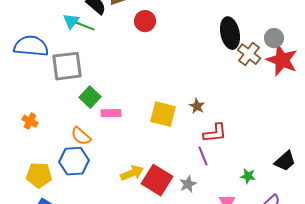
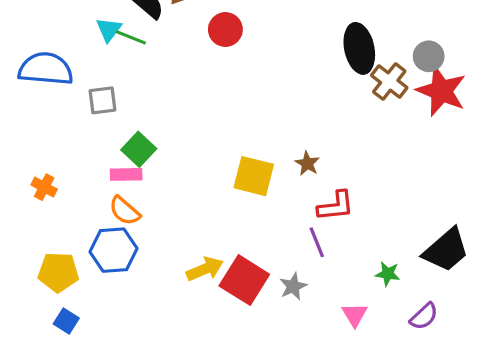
gray square: (67, 66) -> (102, 100), size x0.6
pink rectangle: (111, 113) -> (126, 174), moved
black trapezoid: (285, 161) -> (446, 250), size x1.4

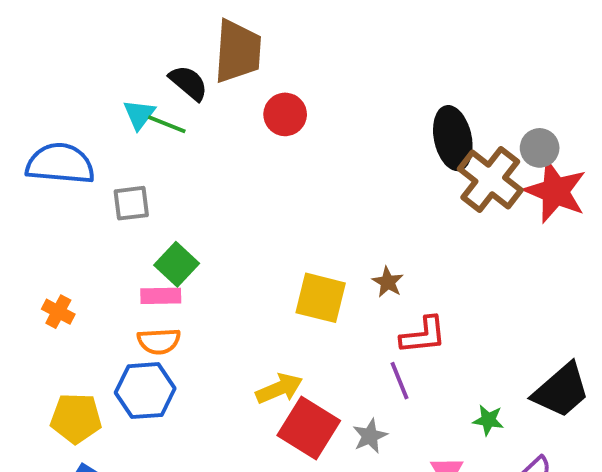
brown cross: (389, 81) -> (490, 179), size x1.4
orange semicircle: (125, 211) -> (159, 341), turned -44
yellow arrow: (205, 269) -> (279, 389), moved

